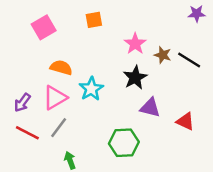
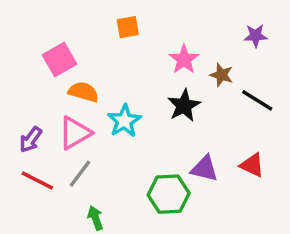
purple star: (197, 14) -> (256, 36), moved
pink square: (44, 27) -> (60, 60), moved
black line: (189, 60) -> (257, 100), moved
purple triangle: (150, 108) -> (204, 169), moved

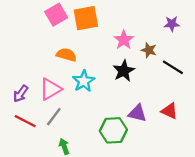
orange square: (128, 27) -> (86, 18), size x1.6
pink square: (60, 60) -> (56, 15), moved
orange semicircle: (83, 92) -> (66, 55), moved

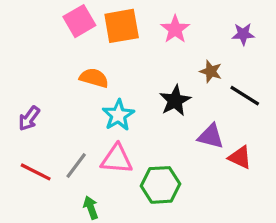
pink star: (124, 40) -> (175, 29), moved
pink triangle: (50, 89) -> (117, 159), moved, turned 35
purple arrow: (21, 94) -> (29, 118), moved
purple triangle: (137, 113) -> (211, 136), moved

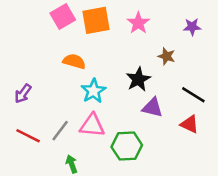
black line: (245, 96) -> (193, 95), moved
purple triangle: (211, 136) -> (152, 108), moved

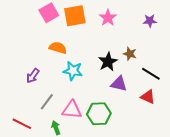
brown star: (167, 56) -> (130, 54), moved
cyan star: (93, 91) -> (73, 71), turned -30
purple arrow: (23, 93) -> (33, 76), moved
pink triangle: (92, 126) -> (72, 110), moved
red line: (28, 136) -> (22, 124), moved

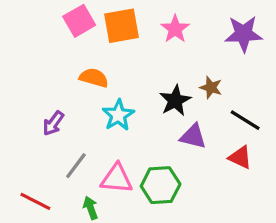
purple star: (150, 21) -> (244, 34), size x1.6
cyan star: (73, 71) -> (118, 115), turned 30

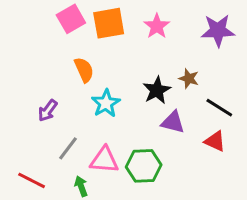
orange semicircle: (94, 78) -> (84, 70), turned 50

